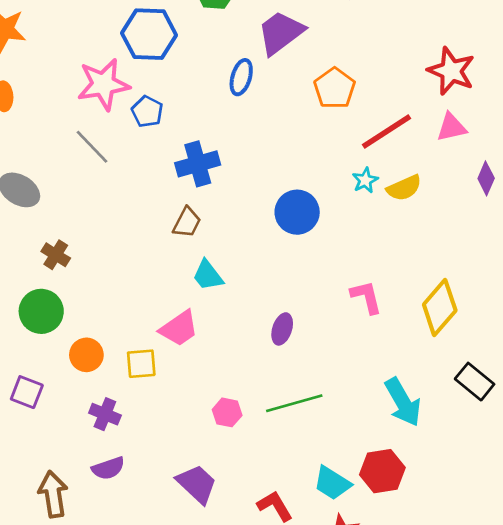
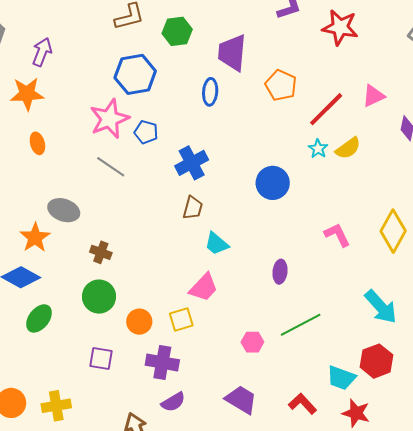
purple trapezoid: (281, 33) -> (232, 53), turned -36
red star: (451, 71) -> (340, 27), moved
purple cross: (105, 414) -> (162, 363), size x1.4

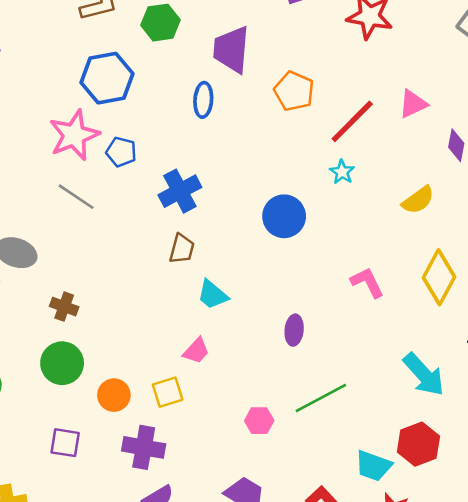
yellow semicircle: (348, 148) -> (418, 200), moved
pink trapezoid: (204, 287) -> (196, 351), size x0.7

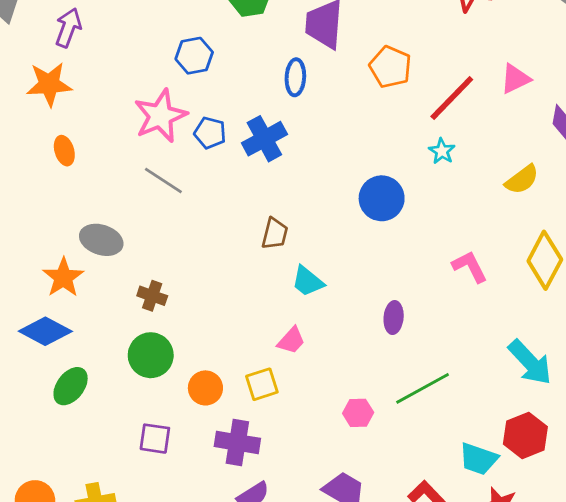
blue hexagon: (107, 78) -> (194, 56), size x0.7
blue cross: (180, 191) -> (264, 139), moved

